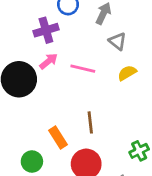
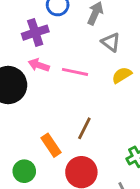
pink arrow: (49, 61) -> (39, 65), turned -120
brown line: (90, 122) -> (84, 128), turned 35

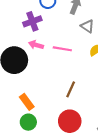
orange rectangle: (51, 145) -> (27, 102), moved

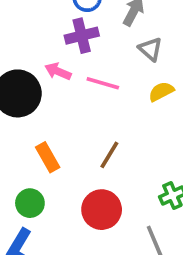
purple cross: (32, 21) -> (82, 36), moved
orange rectangle: (27, 102) -> (48, 157), moved

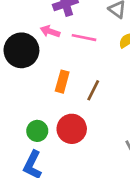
orange rectangle: (48, 157) -> (62, 82), moved, turned 50
red circle: (102, 210) -> (72, 129), moved

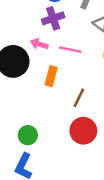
orange rectangle: (62, 82) -> (51, 76), moved
red circle: (72, 129) -> (83, 131), moved

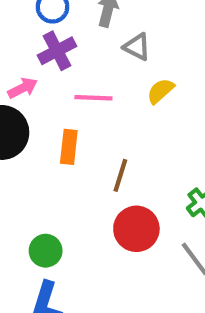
pink arrow: (39, 44) -> (23, 88), moved, turned 144

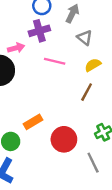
orange rectangle: (69, 147) -> (33, 122), moved, turned 42
brown line: (120, 175) -> (87, 92), moved

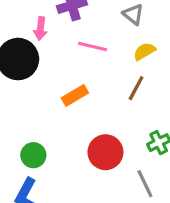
pink arrow: (16, 48) -> (40, 28), turned 112
orange rectangle: (33, 122) -> (75, 95), moved

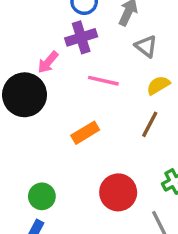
pink arrow: (40, 28) -> (48, 62), turned 35

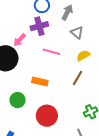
orange rectangle: (85, 133) -> (40, 82), turned 42
red circle: (118, 192) -> (47, 116), moved
green circle: (42, 196) -> (17, 100), moved

